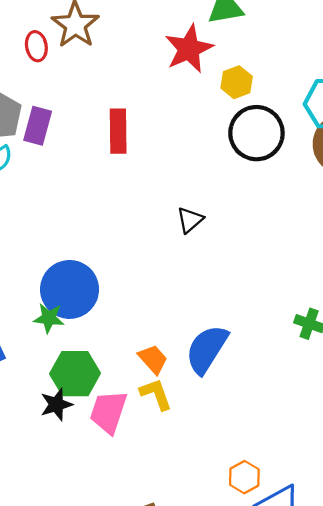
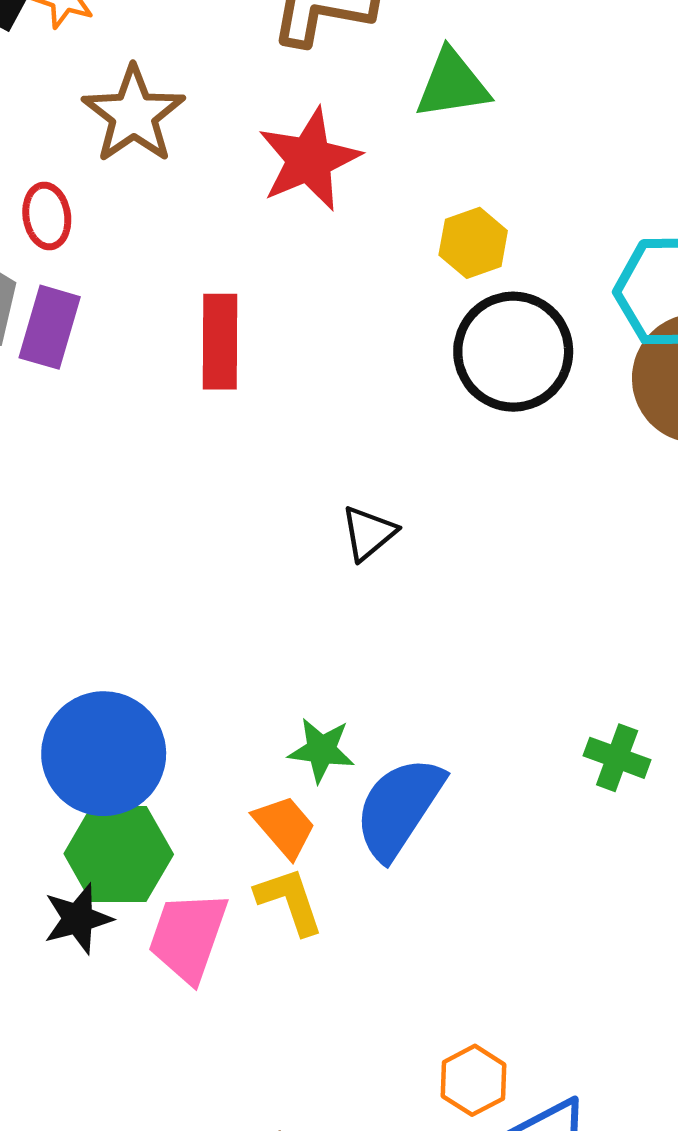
red ellipse: (36, 46) -> (47, 216), moved
red star: (189, 49) -> (309, 159), moved
blue circle: (70, 289) -> (104, 754), moved
green star: (49, 318) -> (321, 750), moved

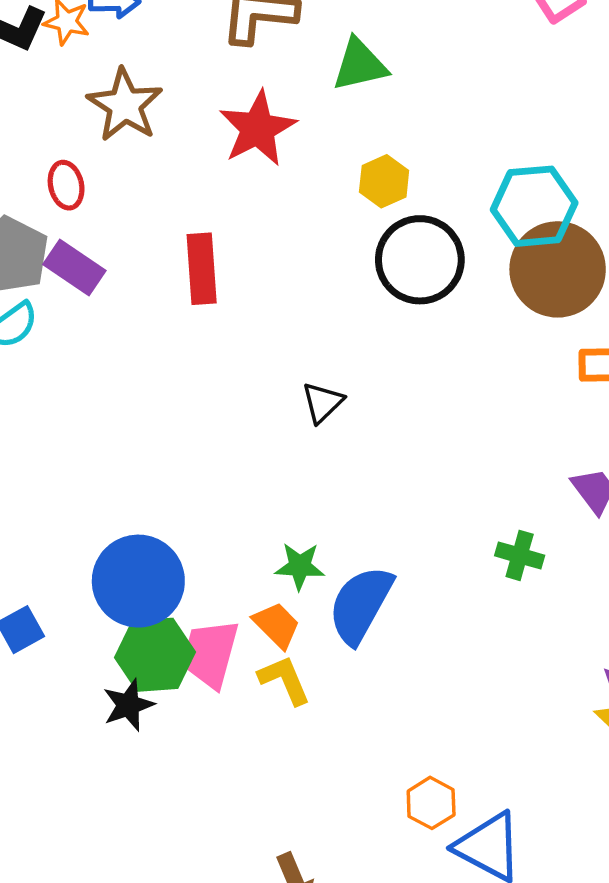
purple rectangle: (50, 327) -> (74, 268), turned -68
pink trapezoid: (188, 937) -> (210, 654), moved

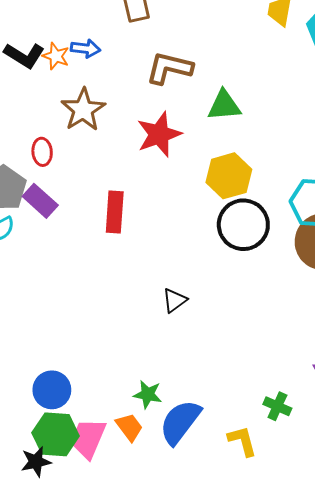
yellow hexagon: (384, 181) -> (229, 176), size x1.5
blue circle: (138, 581) -> (52, 390), size x0.7
yellow L-shape: (284, 680) -> (242, 441), moved

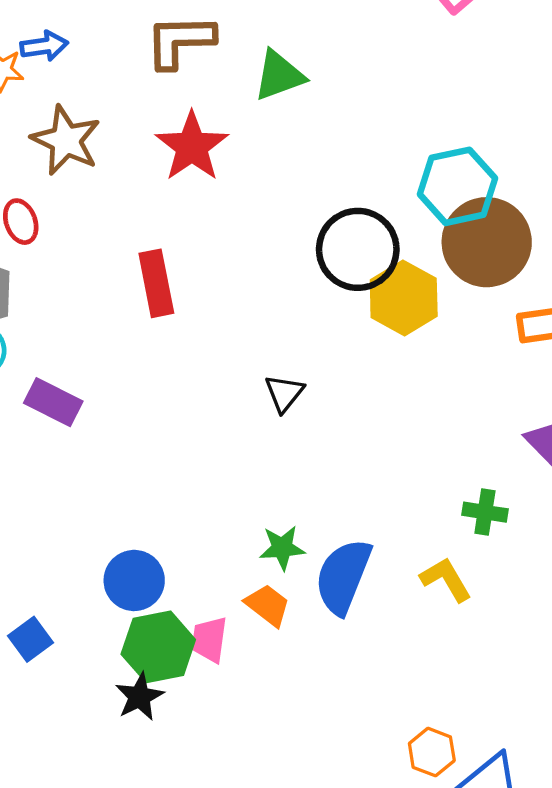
yellow hexagon: (229, 176) -> (404, 298), moved
purple rectangle: (40, 201) -> (53, 402), moved
pink trapezoid: (88, 438) -> (209, 640), size x0.7

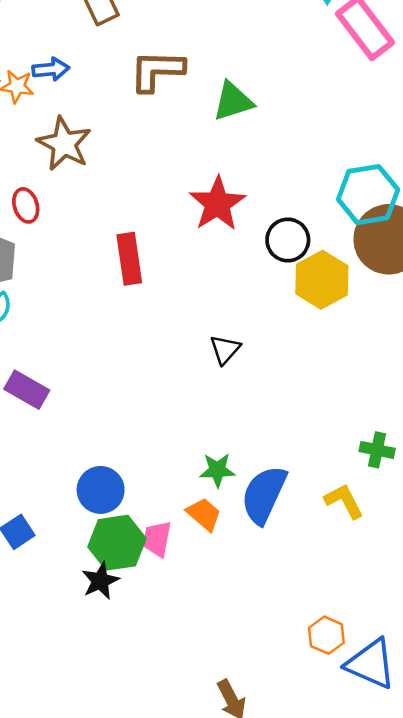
red star: (192, 147) -> (217, 204), moved
black circle: (358, 249) -> (288, 240), size x0.7
purple rectangle: (53, 402) -> (27, 390), moved

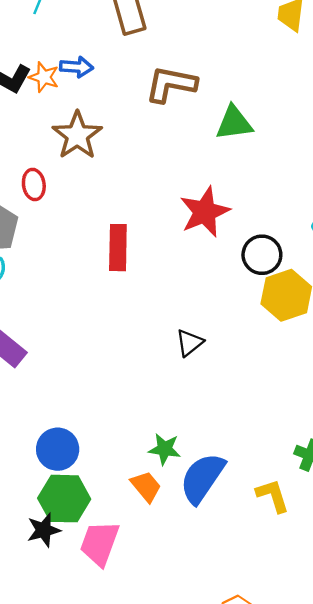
pink trapezoid: (157, 539) -> (100, 543), moved, size x1.4

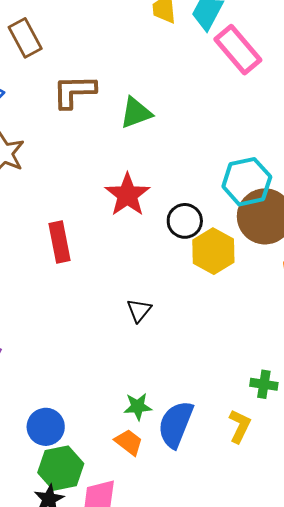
yellow L-shape: (273, 496) -> (240, 426), turned 56

